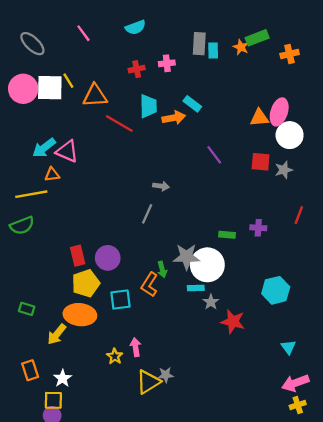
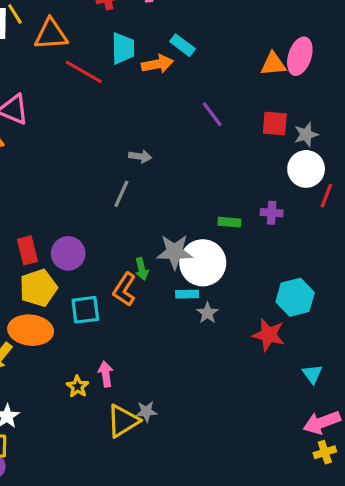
white circle: (290, 135) -> (306, 169), moved
red star: (233, 322) -> (268, 335), moved

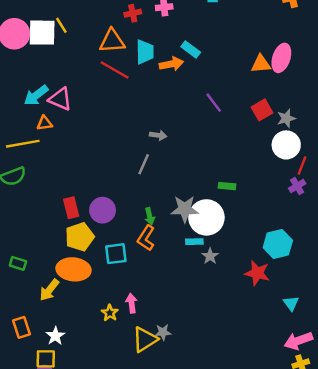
orange triangle: (51, 34) -> (112, 41), moved
red square: (275, 124) -> (262, 110), turned -35
purple cross: (272, 213) -> (297, 186), moved, turned -35
green arrow: (142, 269) -> (150, 216), moved

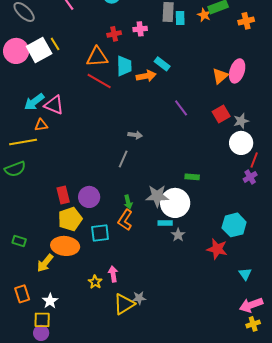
white square: (42, 33) -> (39, 50), turned -30
orange triangle: (261, 64) -> (220, 76), turned -36

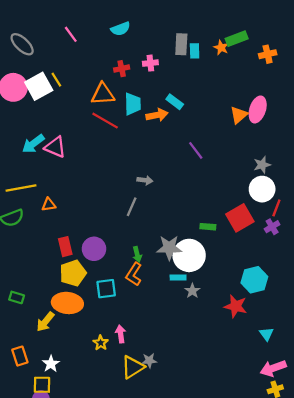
red square: (221, 114) -> (240, 218), moved, size x1.4
orange triangle: (41, 125) -> (49, 205), moved

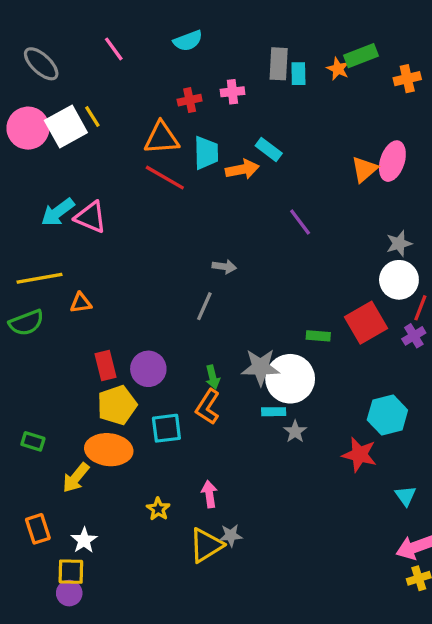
pink arrow: (121, 334) -> (209, 494), moved

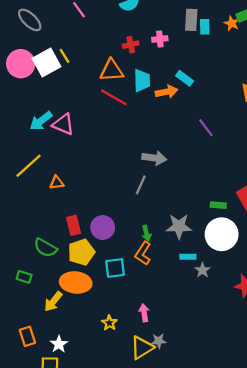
gray arrow: (224, 267) -> (154, 158), size x1.5
yellow line: (40, 278) -> (29, 166), turned -32
green semicircle: (26, 323) -> (45, 248), moved, turned 50
white circle: (290, 379) -> (222, 234), moved

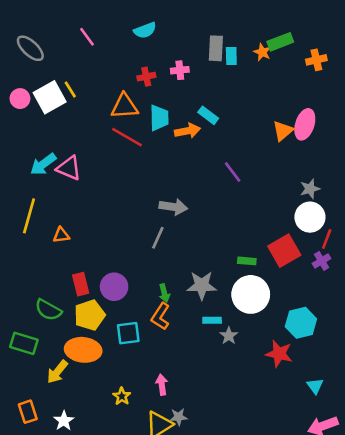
pink circle: (21, 64) -> (20, 99), size x0.6
yellow line: (29, 166) -> (29, 216), turned -32
green rectangle: (24, 277) -> (24, 343), size x1.5

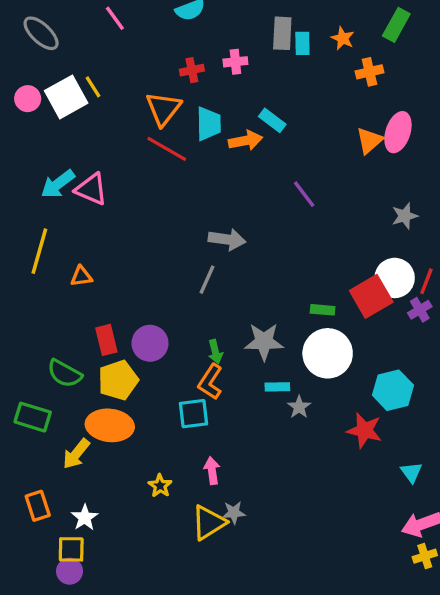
green rectangle: (280, 42) -> (396, 25), moved, turned -40
orange cross: (316, 60) -> (369, 72), moved
orange triangle: (124, 106) -> (163, 109), turned -48
white circle: (310, 217) -> (395, 278), moved
cyan square: (128, 333) -> (194, 414), moved

